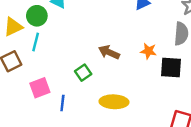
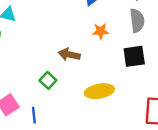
orange star: (149, 51) -> (101, 31), moved
yellow ellipse: (114, 102) -> (99, 91), moved

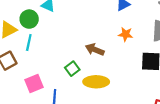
yellow ellipse: (99, 91) -> (96, 82), moved

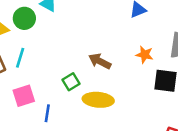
orange star: (126, 34) -> (145, 55), moved
cyan line: (29, 43) -> (20, 58), moved

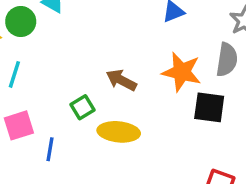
orange star: (145, 55) -> (182, 72), size x1.6

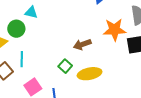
brown arrow: (121, 80) -> (82, 44), turned -30

